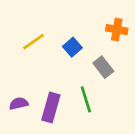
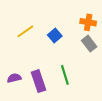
gray rectangle: (103, 67) -> (89, 44), moved
purple rectangle: (51, 108) -> (38, 81), turned -35

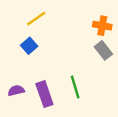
yellow line: (25, 31) -> (36, 19), moved
blue square: (55, 35) -> (29, 46), moved

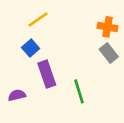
purple rectangle: (44, 94) -> (47, 74), moved

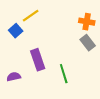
blue square: (31, 48) -> (16, 31), moved

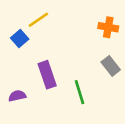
gray rectangle: (88, 43) -> (111, 66), moved

